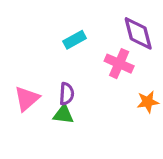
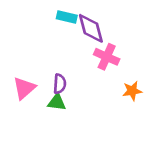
purple diamond: (138, 33) -> (91, 28), moved
cyan rectangle: (75, 40) -> (67, 17), moved, turned 42

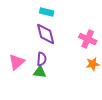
purple diamond: (91, 28) -> (46, 34), moved
pink cross: (107, 57) -> (88, 39), moved

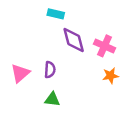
purple diamond: (46, 34) -> (74, 40), moved
green triangle: (40, 72) -> (52, 99), moved

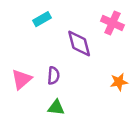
cyan rectangle: (56, 14) -> (42, 19), moved, turned -42
pink cross: (105, 46) -> (112, 23), moved

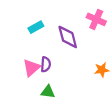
cyan rectangle: (42, 19) -> (36, 27), moved
pink triangle: (21, 79) -> (31, 68), moved

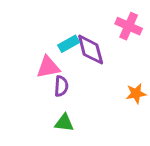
cyan rectangle: (36, 27) -> (69, 44), moved
pink triangle: (31, 68) -> (48, 67), moved, turned 30

